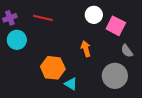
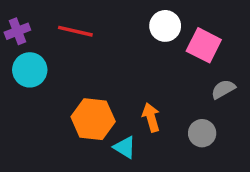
orange arrow: (86, 49) -> (151, 117), moved
gray semicircle: (127, 51) -> (223, 89), turned 96
gray circle: (115, 76) -> (202, 133), size x0.6

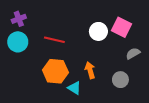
white circle: (165, 26) -> (98, 31), moved
purple cross: (17, 31) -> (19, 19), moved
red line: (75, 31) -> (54, 40), moved

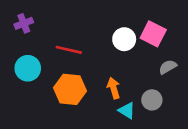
cyan circle: (18, 42) -> (28, 68), moved
cyan triangle: (74, 88) -> (127, 111), moved

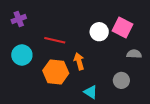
gray semicircle: (168, 67) -> (134, 54), turned 32
orange arrow: (114, 88) -> (79, 61), moved
cyan triangle: (127, 111) -> (91, 92), moved

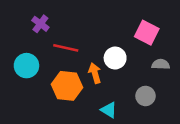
purple cross: (19, 19) -> (40, 24), moved, turned -32
white circle: (99, 32) -> (115, 58), moved

